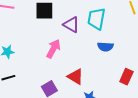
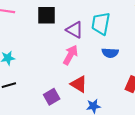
pink arrow: (53, 49) -> (70, 55), moved

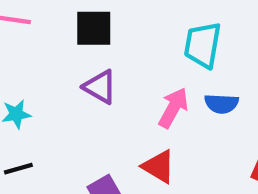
purple triangle: (75, 30) -> (100, 87), moved
pink arrow: (70, 55) -> (173, 108), moved

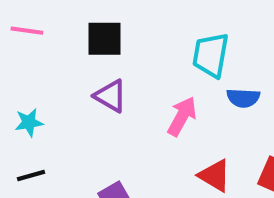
blue semicircle: (221, 104) -> (243, 98), moved
red triangle: (159, 166) -> (215, 176), moved

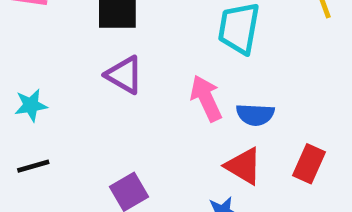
blue semicircle: (243, 98) -> (255, 115), moved
pink arrow: (182, 116) -> (206, 98), turned -54

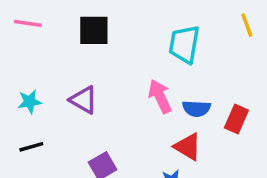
purple triangle: (124, 75) -> (83, 100), moved
red rectangle: (309, 164) -> (236, 119), moved

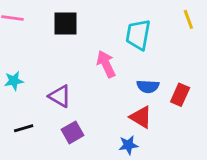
pink arrow: (160, 96) -> (106, 64), moved
purple triangle: (83, 100) -> (60, 96), moved
black line: (31, 147) -> (24, 128), moved

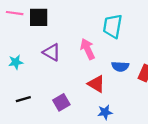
black square: (66, 24) -> (39, 17), moved
purple triangle: (60, 96) -> (52, 52), moved
red triangle: (141, 117) -> (96, 84), moved

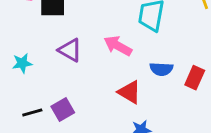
pink arrow: (88, 49) -> (118, 46), turned -36
purple square: (61, 102) -> (63, 110), moved

